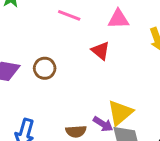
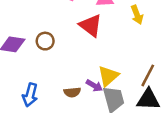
red triangle: (100, 51) -> (91, 25), size x1.5

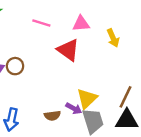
brown circle: (45, 41) -> (15, 66), moved

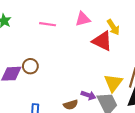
red triangle: (68, 50) -> (102, 41), moved
yellow triangle: (87, 99) -> (113, 83), moved

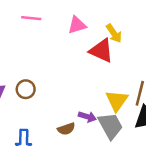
pink line: (48, 24) -> (31, 18), moved
brown circle: (30, 66) -> (26, 89), moved

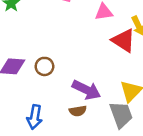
purple arrow: (87, 117) -> (86, 90), moved, size x1.6

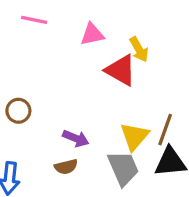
purple arrow: (86, 90) -> (76, 138), size x0.7

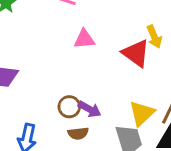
pink triangle: (92, 34) -> (84, 39), moved
brown circle: (18, 111) -> (69, 107), moved

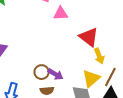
yellow arrow: (154, 37) -> (99, 56), moved
pink triangle: (84, 39) -> (61, 13), moved

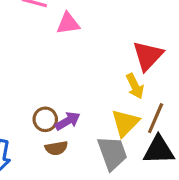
red triangle: (89, 37) -> (148, 56), moved, turned 40
purple arrow: (55, 74) -> (68, 121), turned -56

